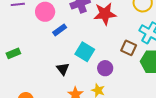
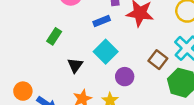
blue rectangle: (60, 30) -> (102, 21), moved
green rectangle: (13, 53) -> (54, 36), moved, turned -48

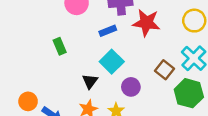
green rectangle: (54, 36) -> (60, 46), turned -56
black triangle: (75, 65) -> (90, 81), moved

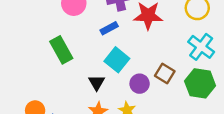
green rectangle: (60, 46) -> (61, 50), size x1.5
brown square: (164, 70) -> (165, 73), moved

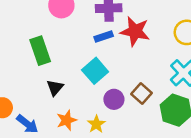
blue rectangle: (109, 28) -> (104, 37), moved
black triangle: (97, 83) -> (55, 88), moved

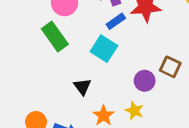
green rectangle: (40, 51) -> (55, 37), moved
cyan square: (95, 71) -> (104, 49), moved

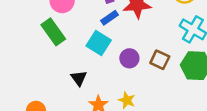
purple circle: (145, 81) -> (129, 58), moved

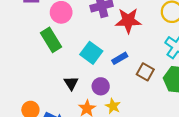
blue rectangle: (110, 18) -> (120, 58), moved
purple circle: (129, 58) -> (101, 86), moved

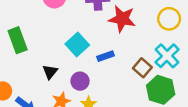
green rectangle: (51, 40) -> (18, 40), moved
brown square: (145, 72) -> (142, 68), moved

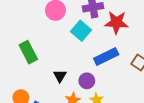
cyan square: (77, 45) -> (81, 31), moved
blue rectangle: (106, 56) -> (106, 56), size x1.6

